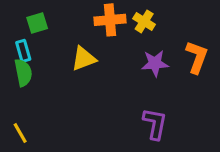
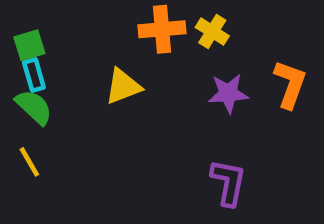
green square: (37, 23) -> (29, 45), moved
green semicircle: (23, 73) -> (34, 107), turned -36
yellow line: (20, 133) -> (29, 162), moved

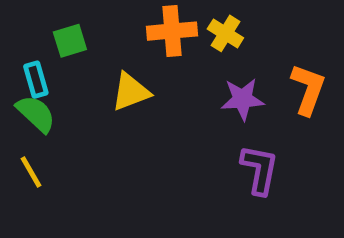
green square: (29, 45) -> (70, 41), moved
purple L-shape: (228, 182) -> (260, 170), moved

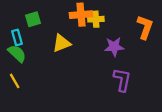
yellow cross: (225, 33) -> (96, 19), moved, turned -35
orange L-shape: (308, 89) -> (145, 27), moved

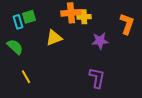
cyan rectangle: (17, 37) -> (18, 22), moved
purple L-shape: (122, 80) -> (97, 78), moved
yellow line: (15, 81) -> (26, 77), moved

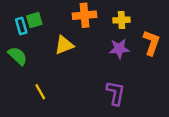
yellow cross: (84, 17) -> (122, 20), moved
orange L-shape: (127, 24) -> (151, 43), moved
yellow line: (26, 77) -> (40, 92), moved

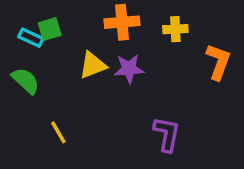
cyan rectangle: (21, 26) -> (31, 38), turned -49
purple star: (119, 49) -> (129, 69), moved

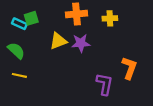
orange L-shape: (218, 62) -> (129, 68), moved
yellow line: (58, 132) -> (19, 75), moved, turned -48

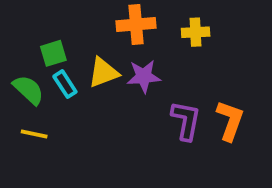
green square: (31, 18) -> (53, 53), moved
cyan rectangle: (19, 24) -> (65, 84), moved, turned 32
purple L-shape: (105, 84) -> (186, 121), moved

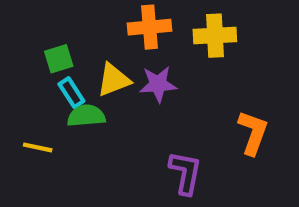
yellow cross: (196, 32) -> (215, 36), size x1.4
green semicircle: (28, 90) -> (86, 116), moved, turned -48
purple L-shape: (186, 121) -> (185, 173), moved

